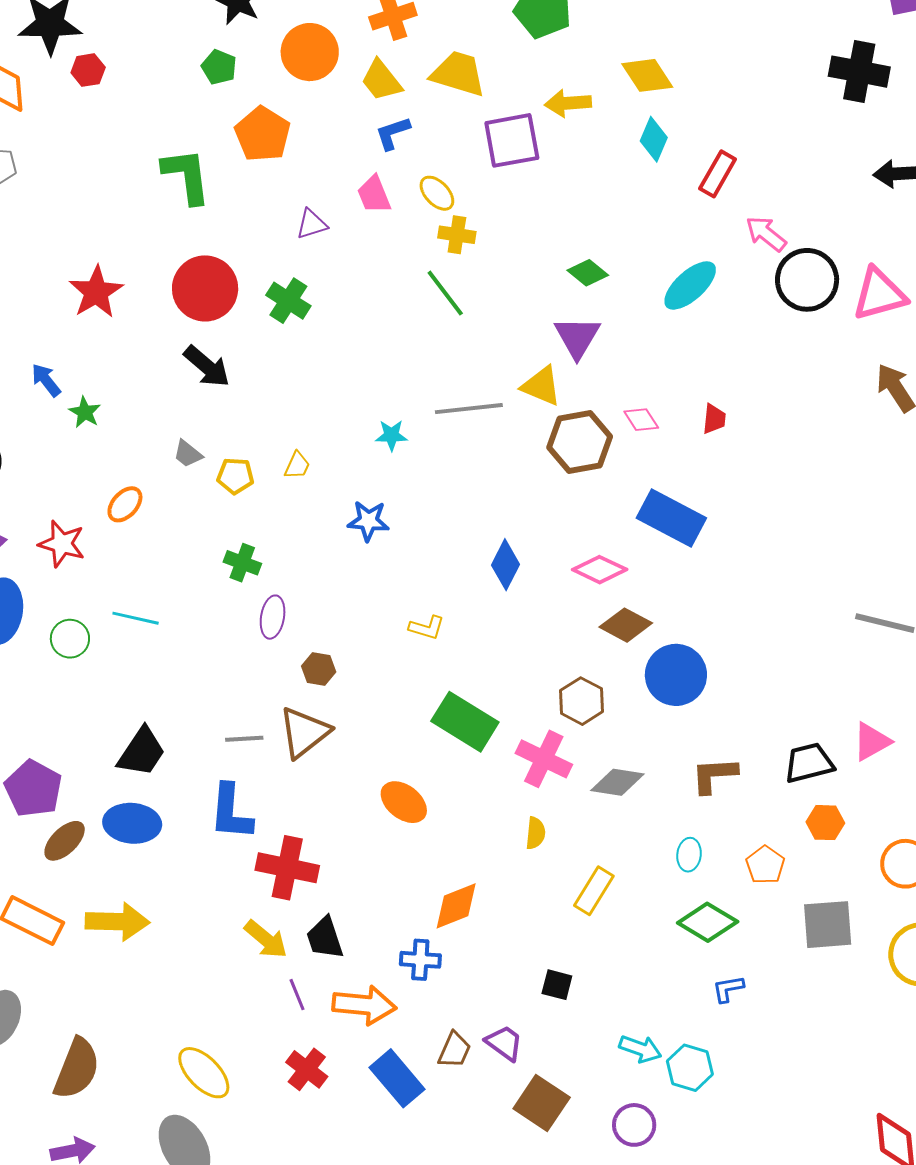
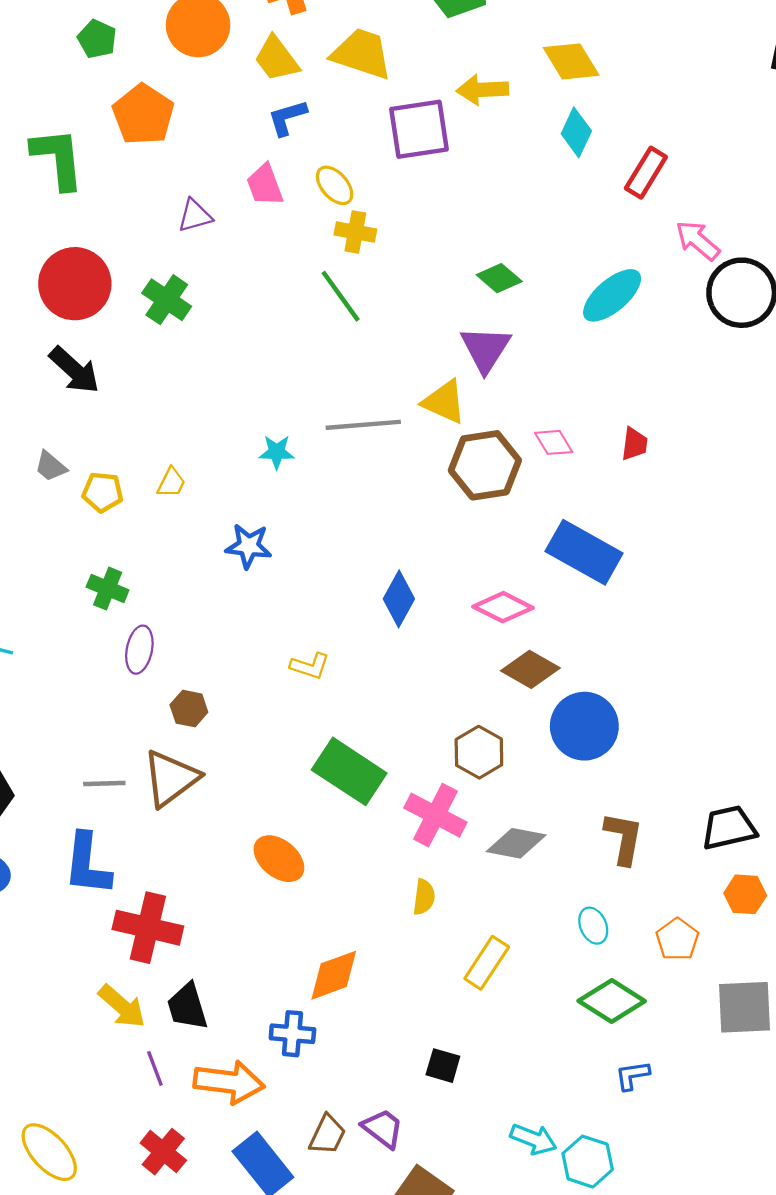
brown L-shape: (714, 775) -> (624, 838), turned 102
cyan ellipse: (689, 855) -> (593, 926), turned -32

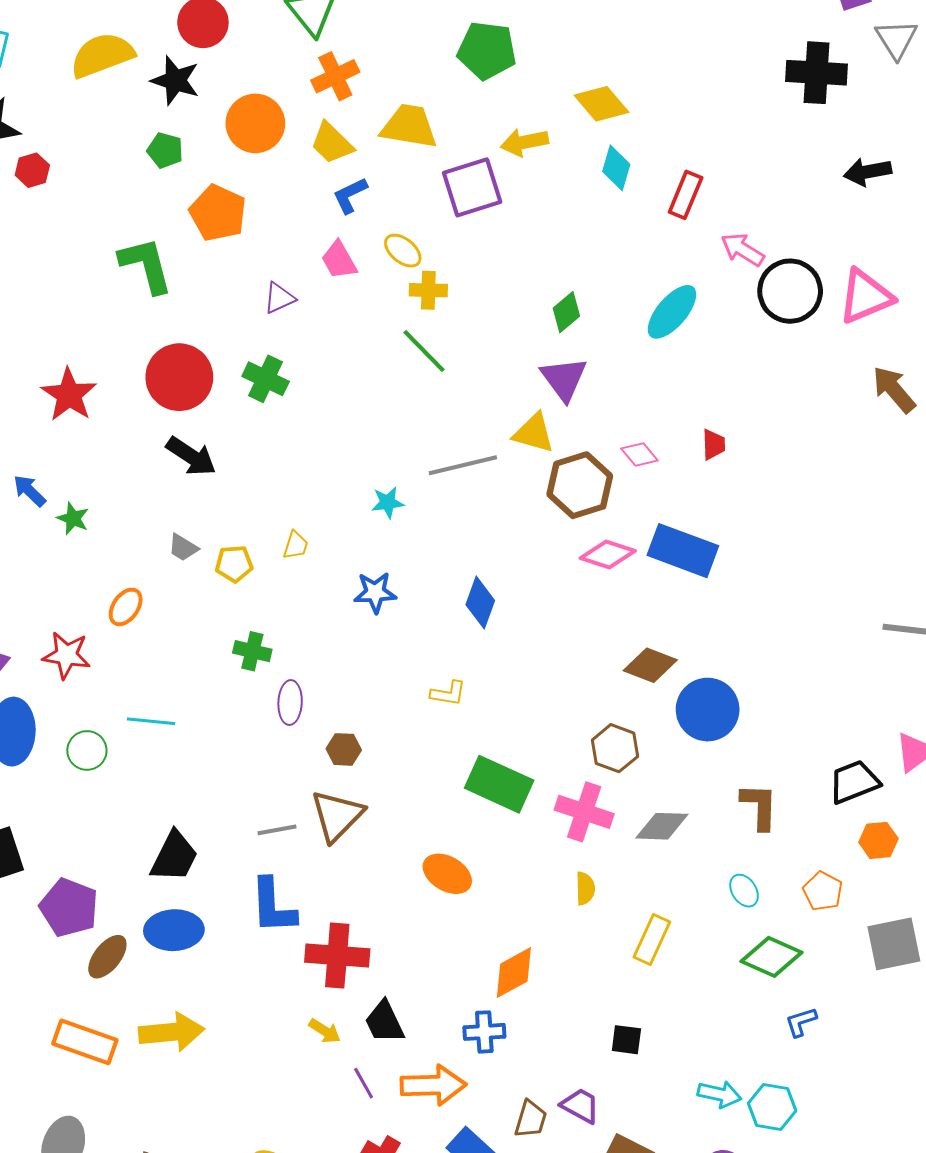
green diamond: (499, 278) -> (566, 312), turned -72
blue diamond: (399, 599) -> (480, 603), moved
pink diamond: (503, 607) -> (608, 555), moved
yellow arrow: (122, 1006) -> (325, 1031), size x0.7

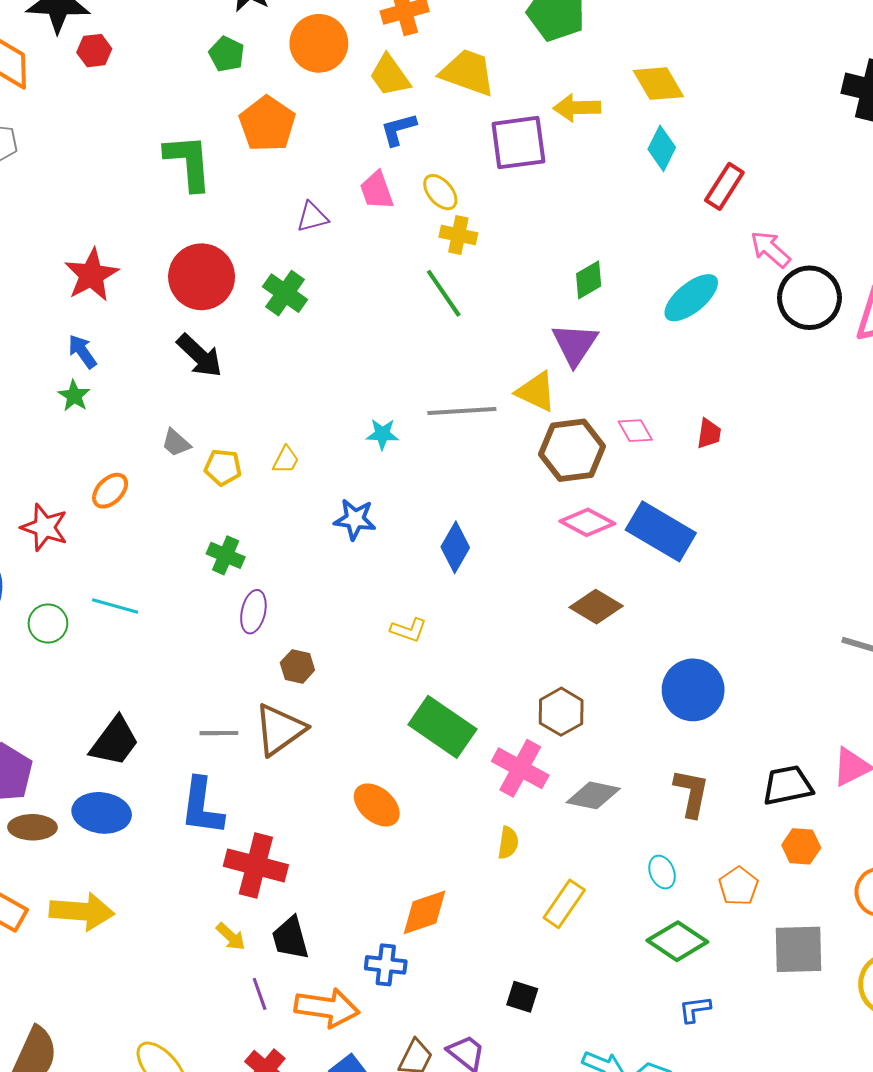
blue arrow: (29, 491) -> (82, 351), moved
brown diamond: (650, 665) -> (596, 607), moved
blue circle: (708, 710) -> (693, 690), moved
brown ellipse: (107, 957) -> (32, 827), turned 42

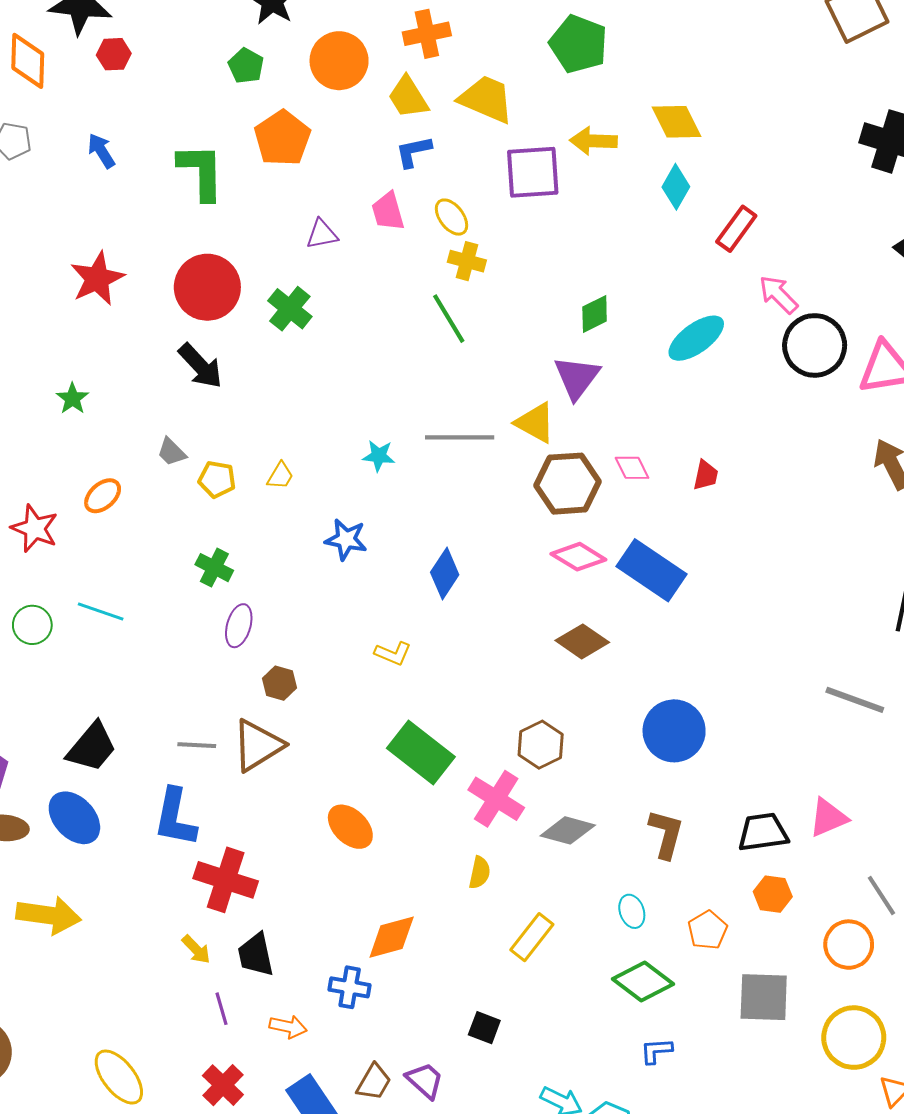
blue arrow: (82, 351) -> (101, 151), moved
blue ellipse: (102, 813) -> (74, 818), turned 36
orange arrow: (327, 1008) -> (288, 1027), size x0.6

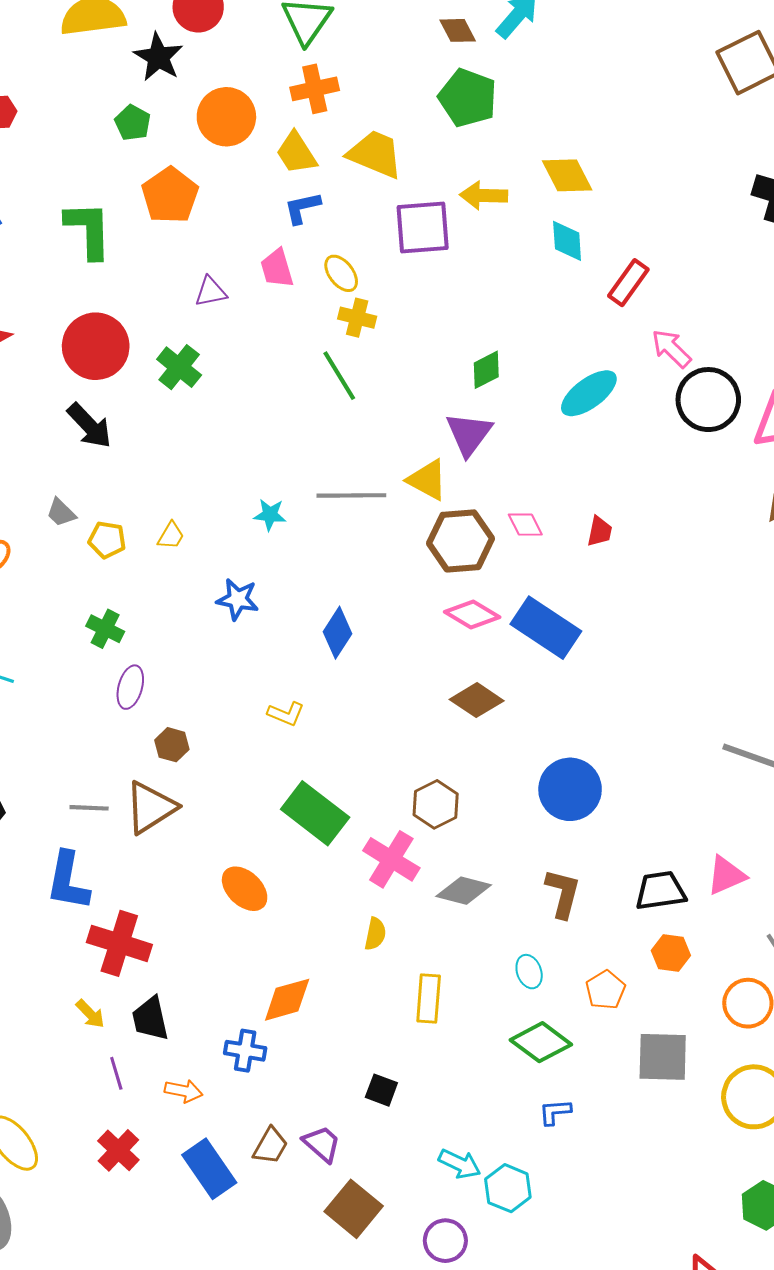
cyan diamond: (676, 187) -> (567, 241), turned -33
yellow rectangle: (532, 937) -> (429, 998), turned -33

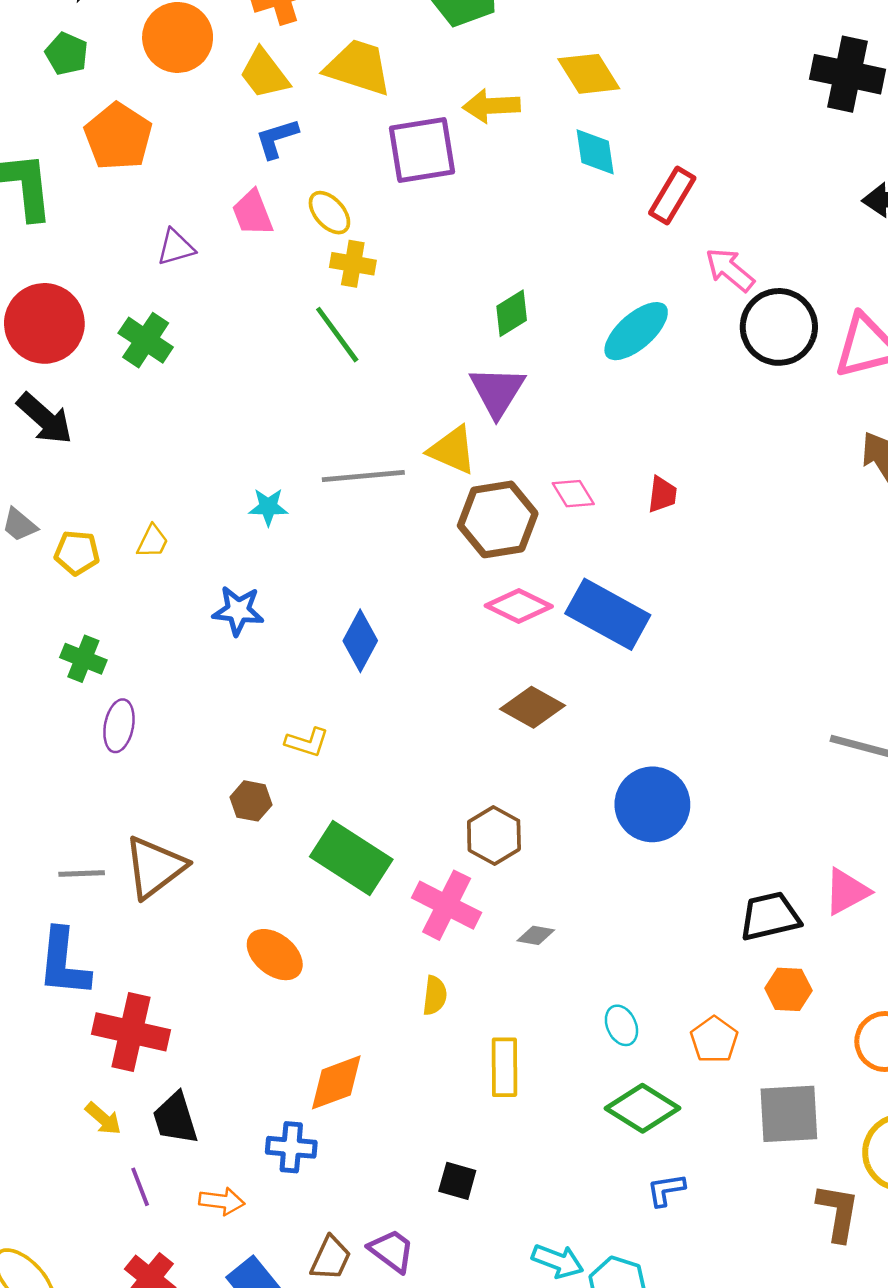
brown hexagon: (172, 745) -> (251, 801), moved
gray diamond: (464, 891) -> (536, 935), size x0.6
brown L-shape: (563, 893) -> (838, 1212), moved

